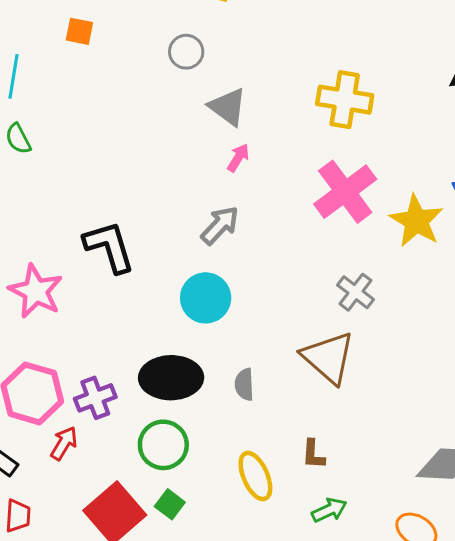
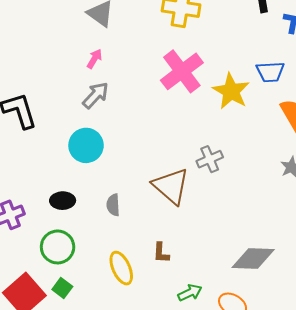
pink arrow: (238, 158) -> (94, 59), moved
gray cross: (355, 292) -> (210, 159), moved, turned 30
black ellipse: (171, 378) -> (63, 201), size x0.6
green arrow: (329, 510) -> (190, 293), moved

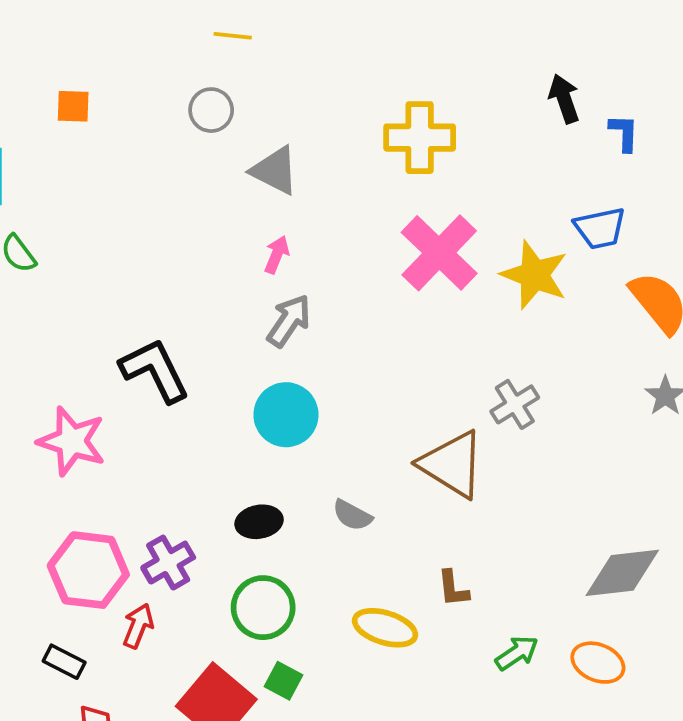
gray semicircle: (113, 205) -> (352, 515), turned -50
yellow ellipse: (121, 268) -> (385, 628), turned -40

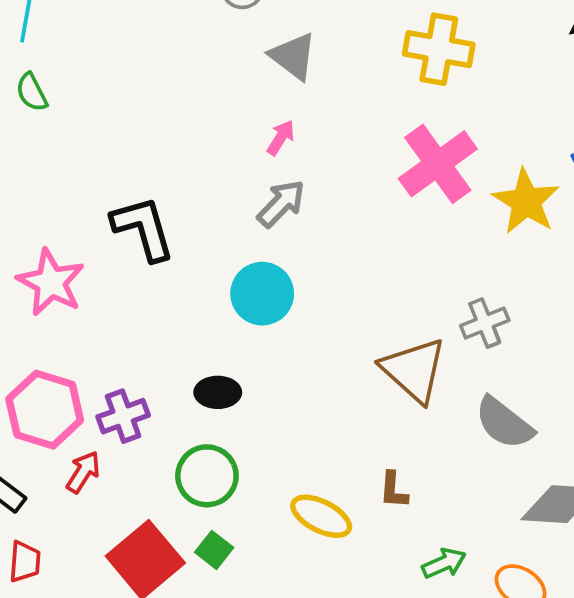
gray semicircle: (352, 515) -> (504, 423), moved, size x1.6

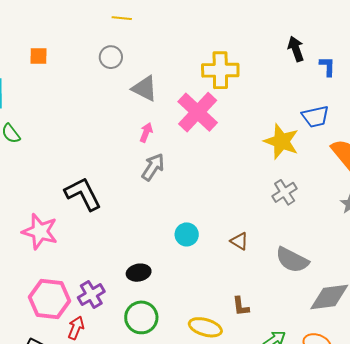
pink cross: (438, 164) -> (198, 112), moved
cyan circle: (262, 294) -> (187, 234), moved, size x0.7
gray cross: (485, 323) -> (285, 192), moved
brown triangle: (414, 370) -> (239, 241), size x0.5

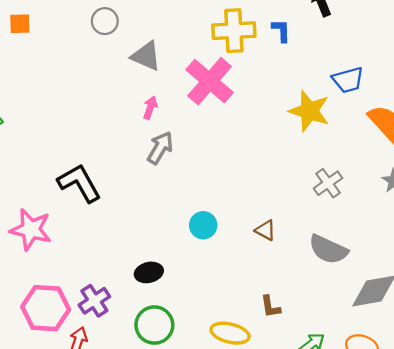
blue L-shape: (327, 66) -> (281, 30), moved
gray cross: (285, 192) -> (328, 183), moved

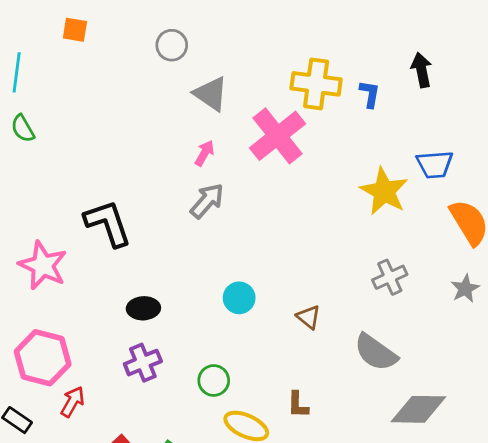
black ellipse: (149, 272) -> (143, 308), moved
purple cross: (94, 301) -> (143, 363), moved
green circle: (154, 325) -> (214, 380), moved, size x0.7

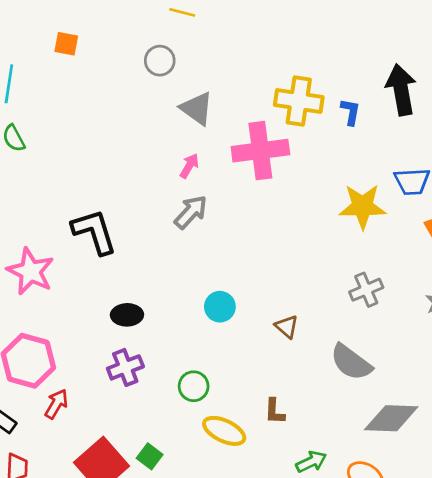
black arrow: (421, 70) -> (401, 90), size x1.5
pink cross: (278, 136) -> (260, 151), turned 30
yellow star: (384, 191) -> (363, 206), turned -30

